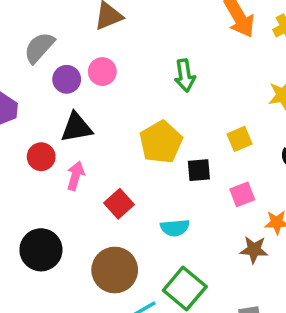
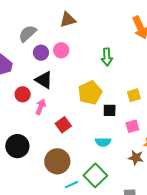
black triangle: (76, 127) -> (44, 80), turned 36
cyan semicircle: (175, 228) -> (103, 142), moved

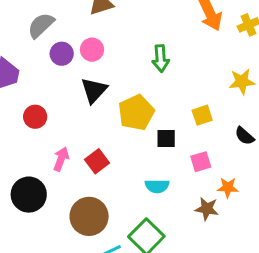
black triangle: (44, 80) -> (94, 90), moved, turned 42
pink arrow: (41, 107) -> (61, 159), moved

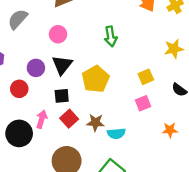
purple circle: (62, 54) -> (36, 68), moved
black square: (166, 139) -> (62, 96), moved
pink square: (201, 162) -> (143, 103), moved
black circle: (29, 195) -> (19, 133), moved
brown star: (207, 209) -> (95, 123), moved

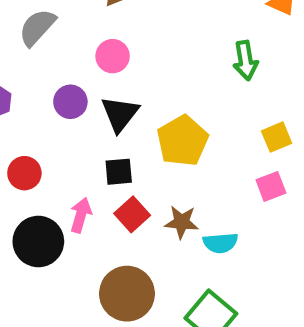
green arrow: (111, 36) -> (245, 60), moved
purple circle: (36, 68) -> (70, 102), moved
red circle: (19, 89) -> (24, 173), moved

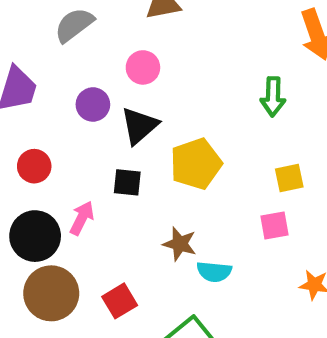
red square: (132, 214) -> (120, 301), moved
brown circle: (127, 294) -> (51, 293), moved

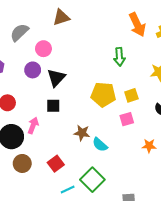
pink circle: (143, 67) -> (43, 49), moved
yellow pentagon: (196, 164) -> (103, 95), moved, turned 30
cyan semicircle: (214, 272) -> (100, 145), turned 42
brown circle: (51, 293) -> (22, 163), size x0.7

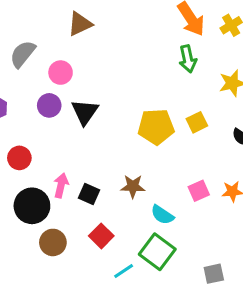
green arrow: (119, 57) -> (188, 59), moved
black square: (53, 106) -> (89, 194), moved, turned 32
pink square: (127, 119) -> (199, 191), moved
cyan semicircle: (100, 145) -> (162, 215), moved

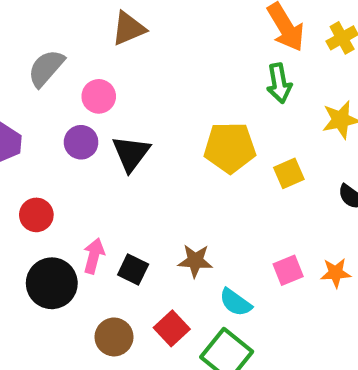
yellow pentagon: (156, 127) -> (230, 148), moved
red square: (101, 236) -> (172, 328), moved
brown circle: (53, 242) -> (114, 337), moved

